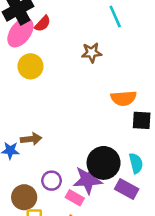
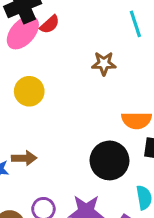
yellow circle: (30, 66) -> (29, 91), moved
black circle: (104, 163) -> (110, 160), moved

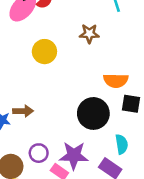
yellow circle: (29, 91) -> (44, 52), moved

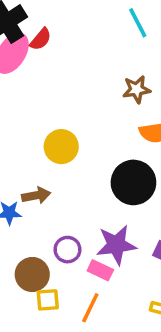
brown star: (89, 34) -> (137, 89), moved
yellow circle: (44, 52) -> (61, 147), moved

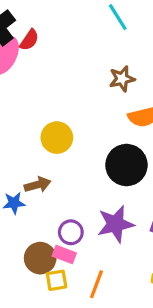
pink rectangle: (100, 270) -> (64, 255), moved

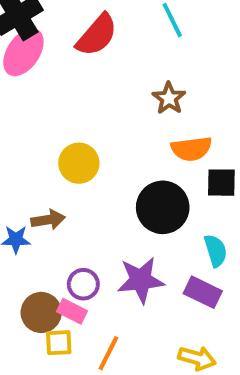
red semicircle: (29, 40) -> (97, 35), moved, size x1.6
brown star: (122, 79) -> (169, 98), turned -30

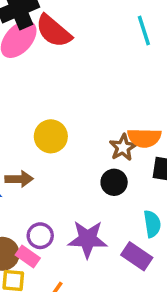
red semicircle: (97, 35) -> (54, 31), moved, turned 81
brown star: (169, 98) -> (123, 147), moved
black circle: (163, 207) -> (114, 182), size x0.6

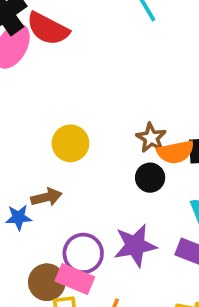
orange semicircle: (144, 138) -> (175, 152), moved
purple circle: (40, 236) -> (83, 253), size x1.4
pink rectangle: (28, 257) -> (75, 279), size x1.4

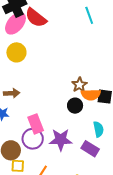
yellow circle: (70, 143) -> (16, 52), moved
brown arrow: (46, 197) -> (12, 93), moved
pink rectangle: (75, 279) -> (36, 124), moved, turned 36

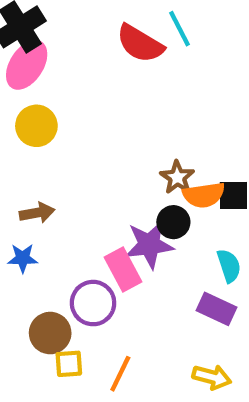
red semicircle: (36, 18) -> (140, 44), moved
pink rectangle: (36, 124) -> (123, 270), moved
purple star: (61, 140) -> (149, 245), moved

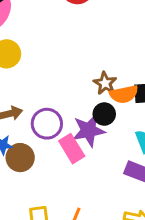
purple circle: (93, 303) -> (47, 124), moved
brown circle: (50, 333) -> (20, 158), moved

